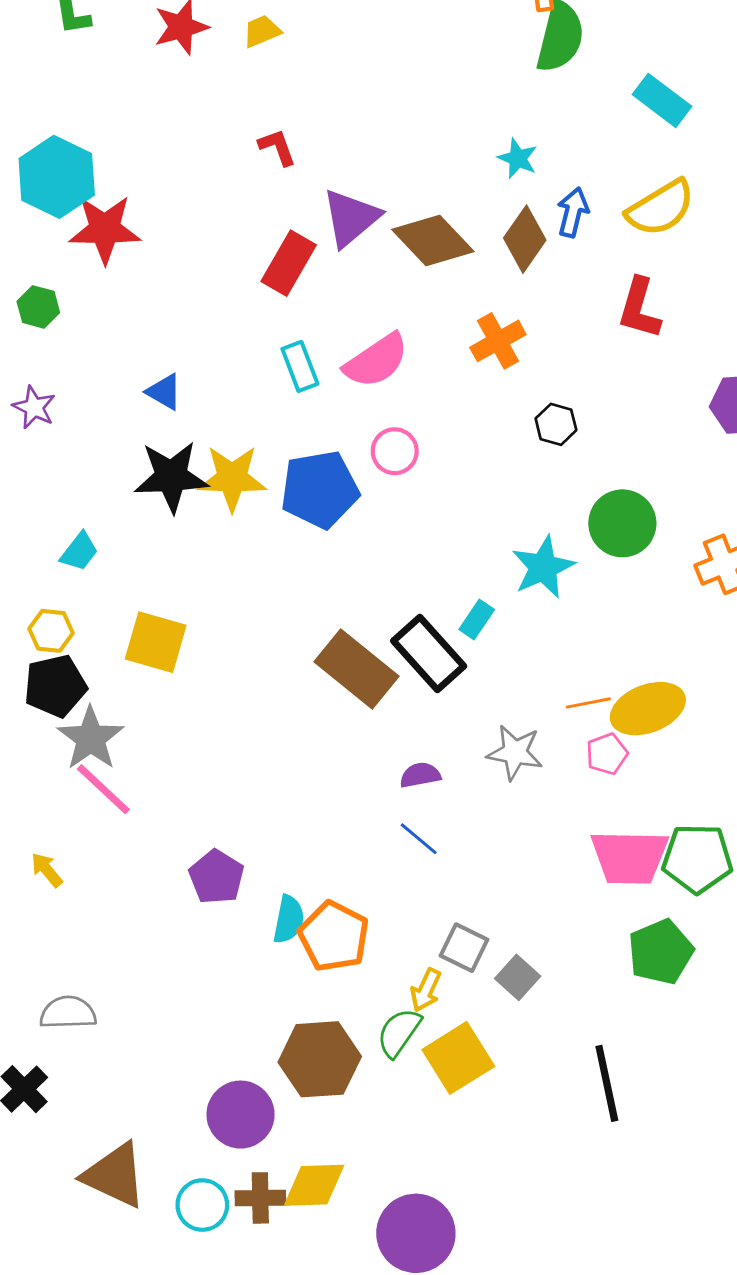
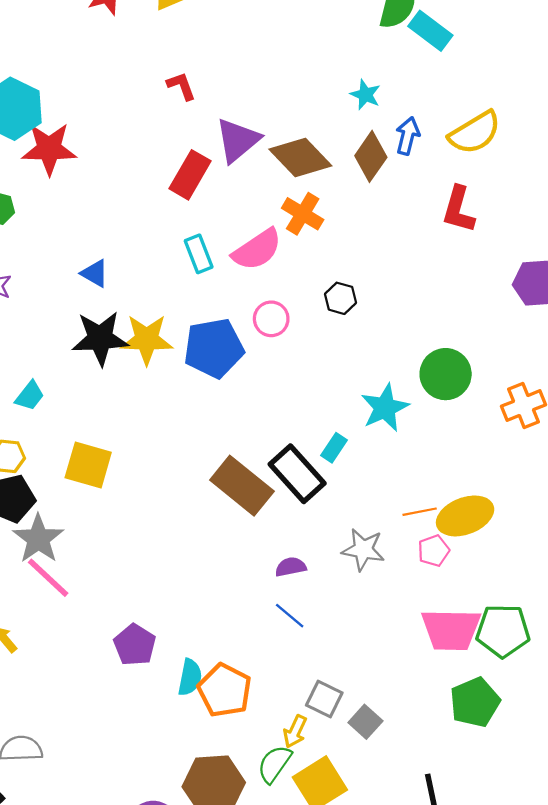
cyan rectangle: (662, 100) -> (430, 31), moved
orange cross: (498, 341) -> (303, 214), moved, turned -30
black hexagon: (556, 424) -> (340, 298), moved

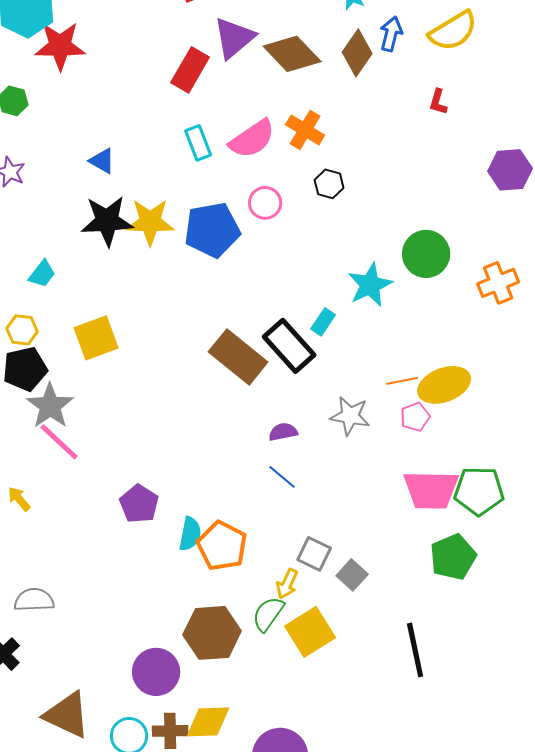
red L-shape: (459, 209) -> (438, 102), size x0.6
orange cross: (303, 214) -> (305, 130), moved
yellow square: (88, 465) -> (96, 338), turned -36

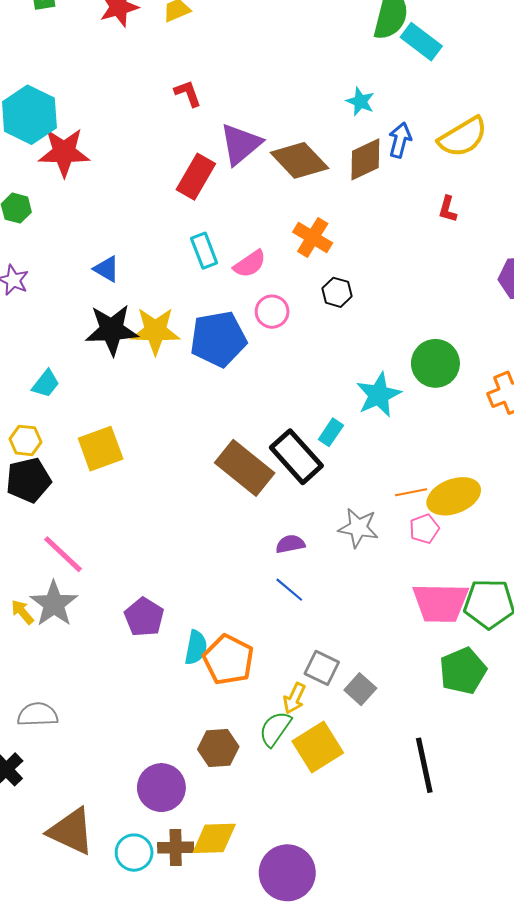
brown diamond: (357, 53) -> (365, 159), turned 30
pink semicircle: (252, 139) -> (250, 264), moved, size x0.7
gray star: (50, 406) -> (54, 604), moved
brown hexagon: (212, 633) -> (218, 748), size x0.7

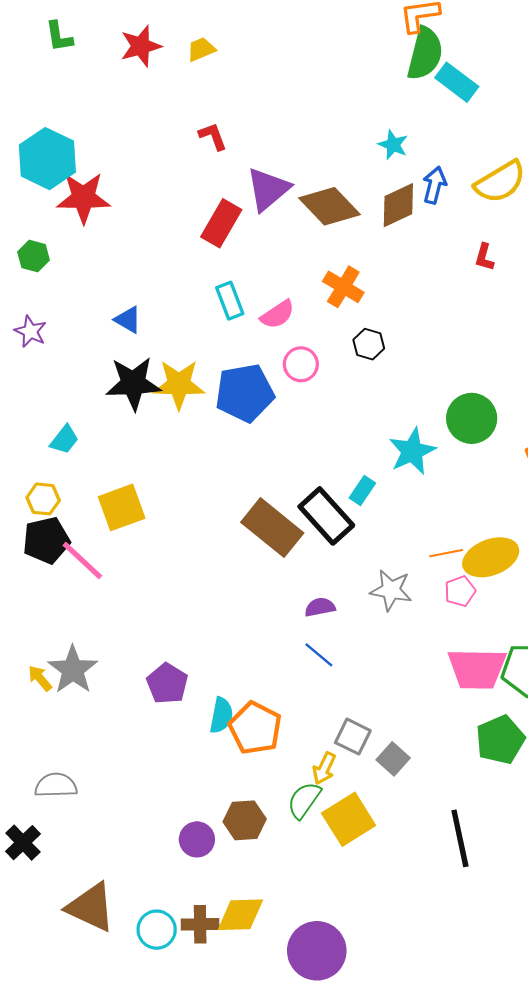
pink line: (63, 554) -> (82, 560), moved
purple circle: (161, 788) -> (197, 839), moved, size x0.7

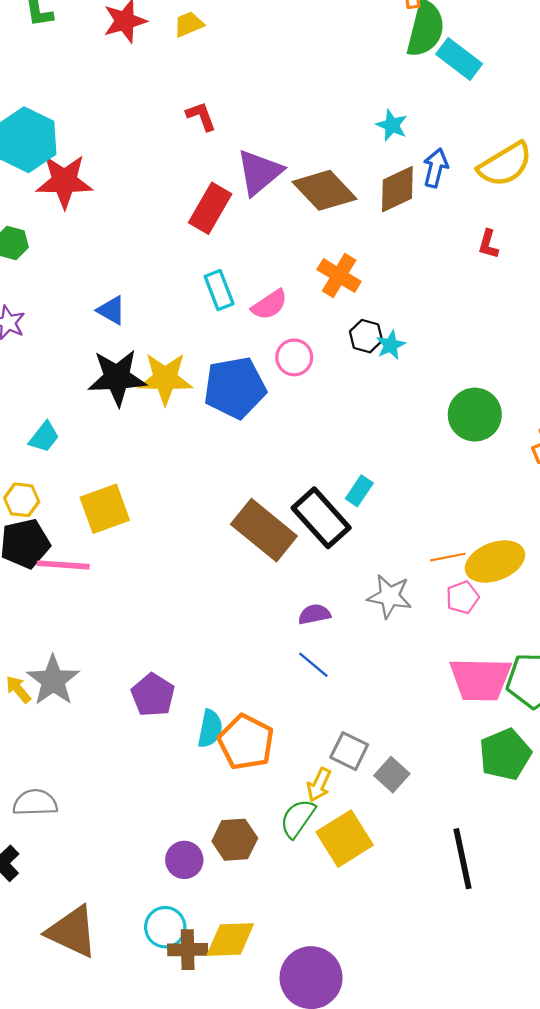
cyan star: (412, 451) -> (391, 345), moved, size x0.6
pink line: (82, 560) -> (63, 565), turned -39
cyan circle: (157, 930) -> (165, 927), moved

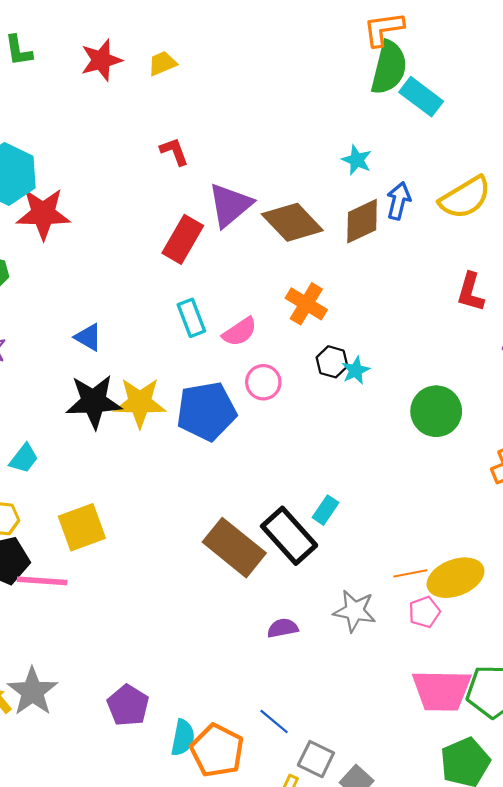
red L-shape: (488, 244) -> (471, 292), moved, size x1.4
green circle: (475, 415) -> (436, 411), moved
blue line: (313, 665) -> (274, 722), moved

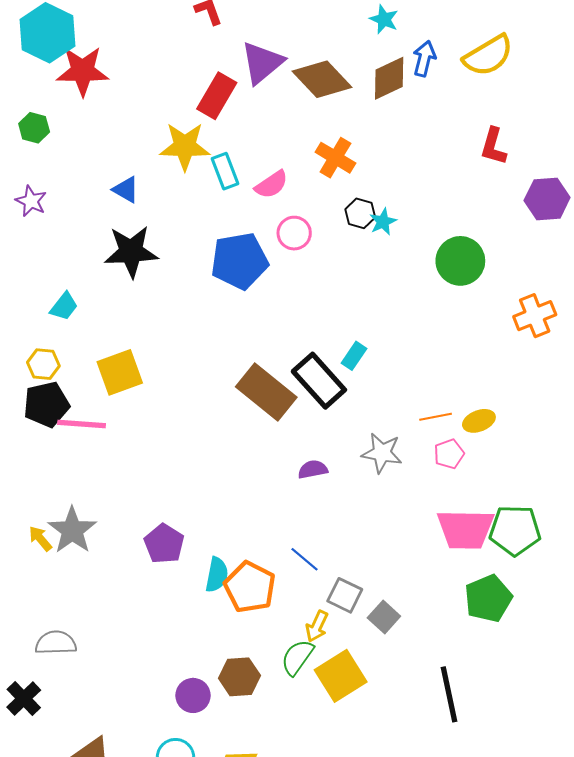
yellow star: (140, 403) -> (185, 146), moved
yellow ellipse: (455, 578) -> (479, 421), size x0.6

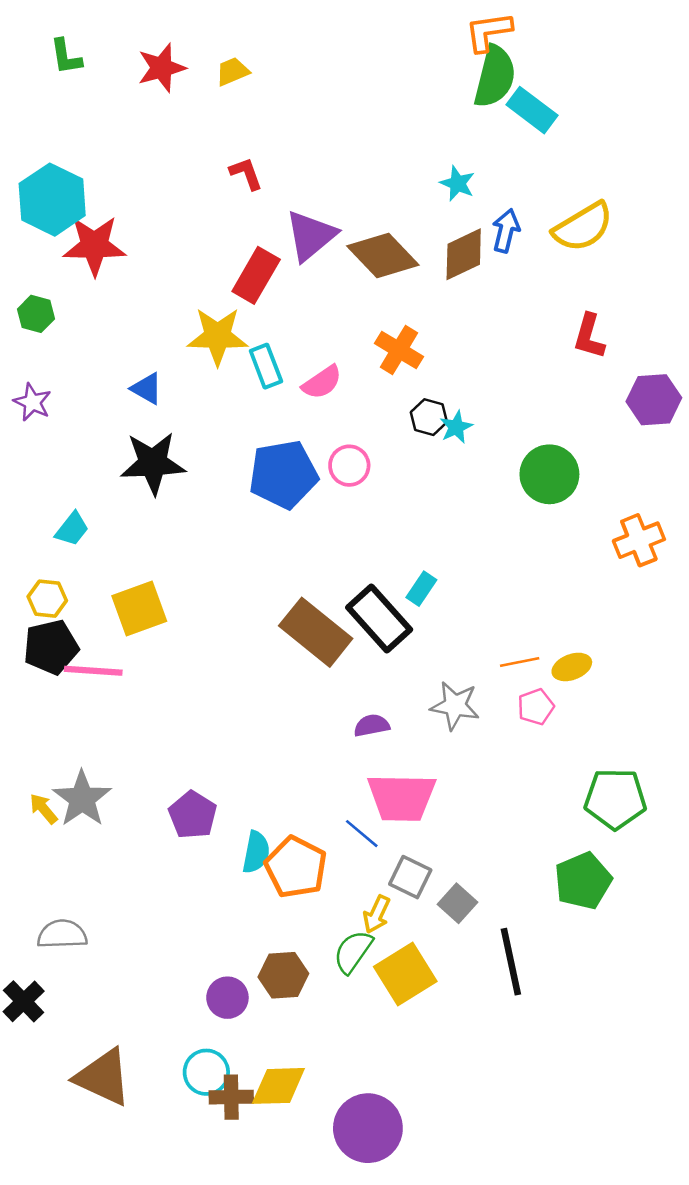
pink circle: (294, 233) -> (349, 466), moved
pink trapezoid: (466, 529) -> (401, 797), moved
black line: (449, 694) -> (511, 962), moved

